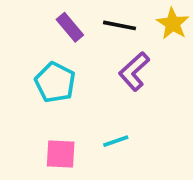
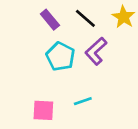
black line: (119, 25) -> (85, 18), turned 30
cyan pentagon: (55, 82) -> (60, 56), moved

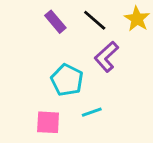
cyan pentagon: (60, 56) -> (67, 80), moved

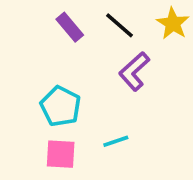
cyan pentagon: (67, 80) -> (61, 106), moved

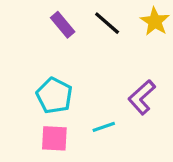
purple L-shape: (134, 71) -> (142, 97), moved

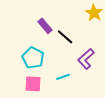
black line: (107, 23) -> (65, 37), moved
purple rectangle: (63, 25) -> (45, 26), moved

